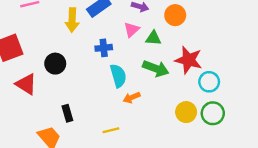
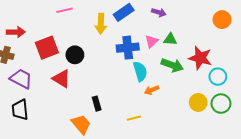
orange circle: (175, 15) -> (222, 20), moved
pink triangle: (132, 30) -> (152, 41), moved
blue cross: (104, 48) -> (128, 48), size x1.5
black circle: (55, 64) -> (75, 55), moved

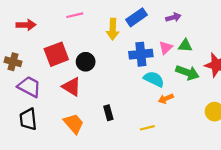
purple arrow: (159, 12) -> (173, 17), turned -32
red arrow: (16, 32) -> (26, 25), moved
cyan semicircle: (140, 71) -> (154, 79), turned -48
orange trapezoid: (81, 124) -> (74, 124), moved

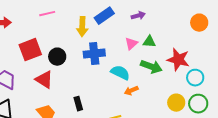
blue cross: (141, 54) -> (94, 54), moved

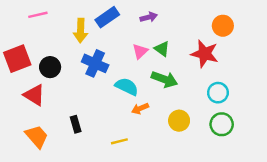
green triangle: (149, 42) -> (162, 49), turned 32
blue cross: (94, 54) -> (95, 63), turned 30
red star: (178, 60) -> (205, 54), moved
yellow circle: (176, 103) -> (179, 121), moved

